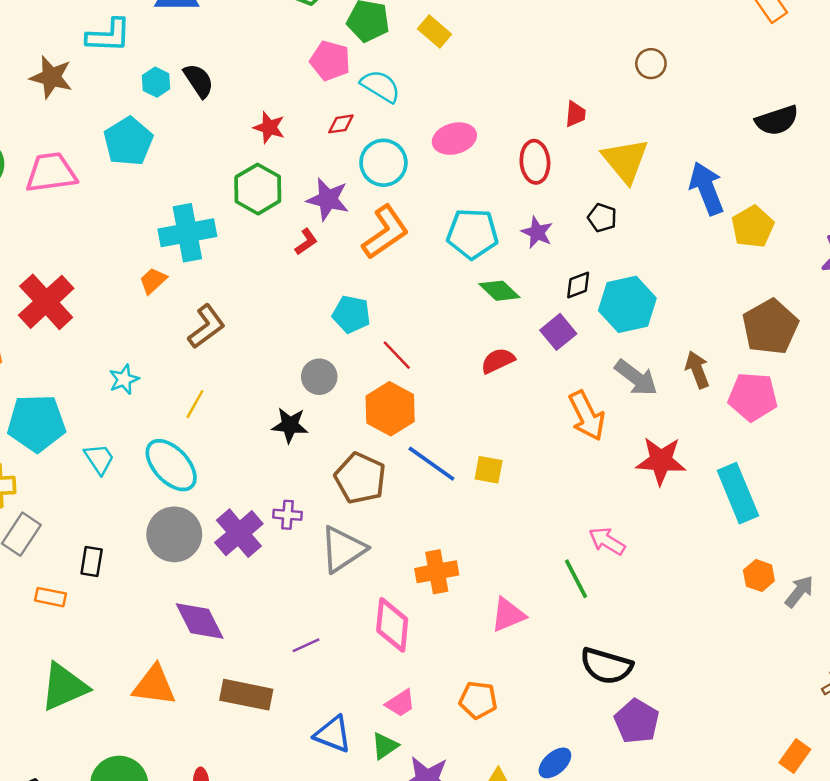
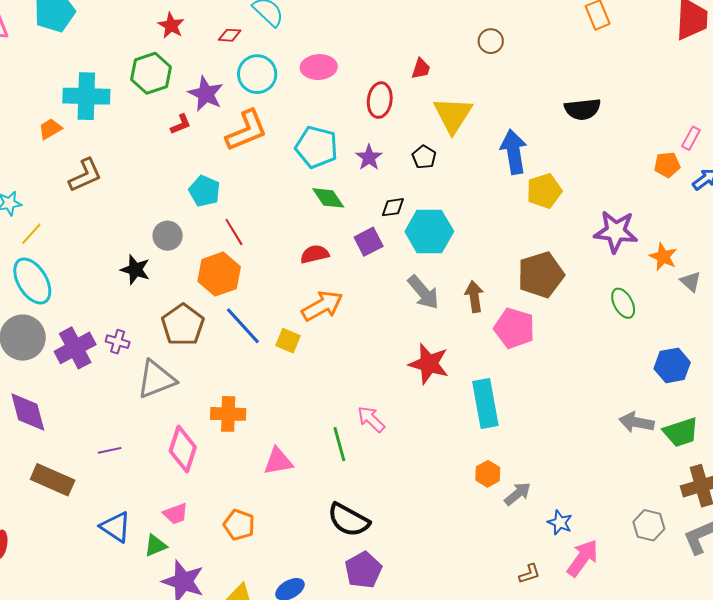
yellow line: (195, 404) -> (31, 234), moved
orange arrow: (587, 416) -> (322, 306), moved, turned -105

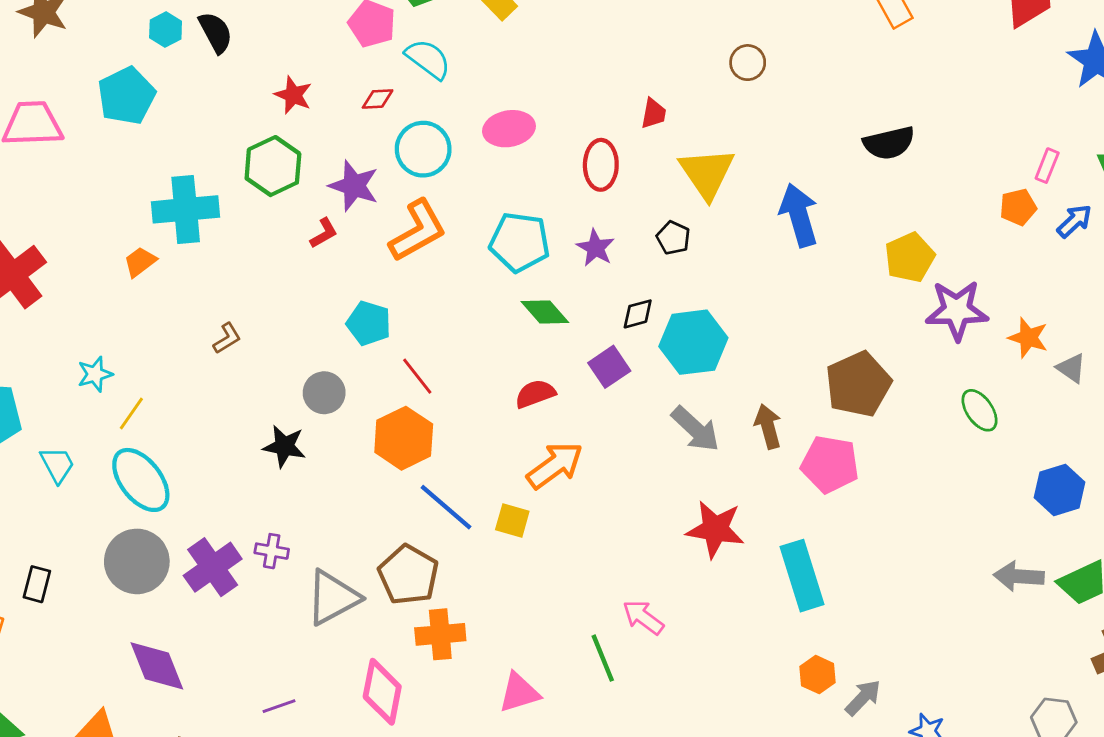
brown L-shape: (85, 175) -> (227, 338), moved, size x0.6
yellow pentagon: (544, 191) -> (910, 257), moved
brown pentagon: (183, 325) -> (408, 575), moved

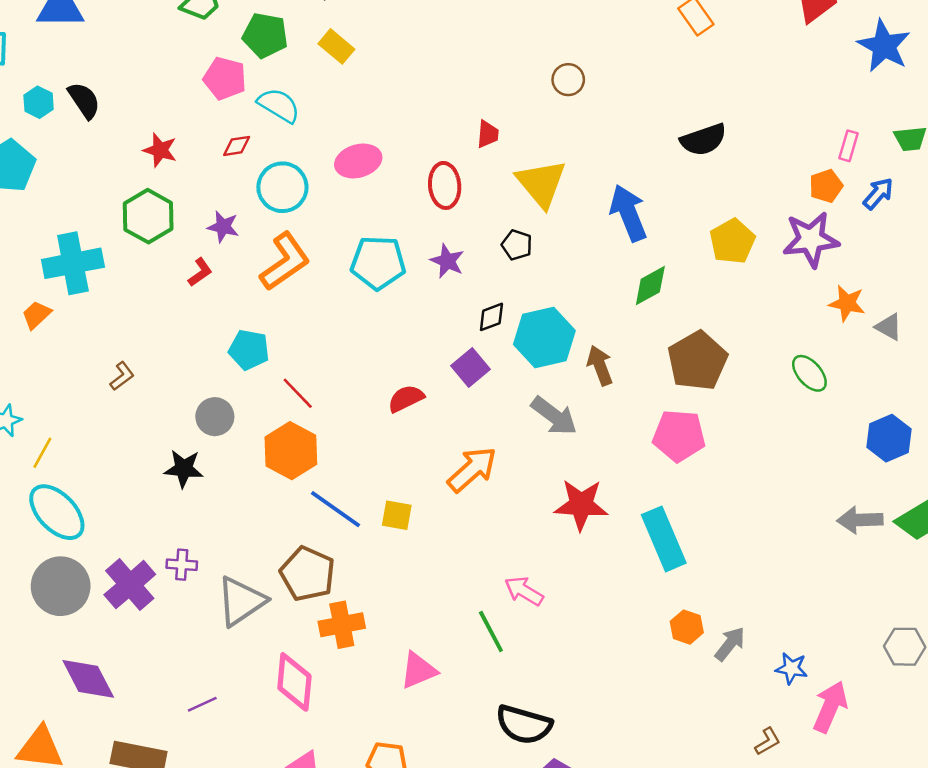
purple star: (354, 186) -> (223, 227), size x0.7
purple star: (957, 310) -> (811, 239), moved
green diamond: (545, 312) -> (650, 286), moved, turned -72
brown arrow: (768, 426) -> (600, 366), moved
orange arrow: (555, 465) -> (472, 469), moved

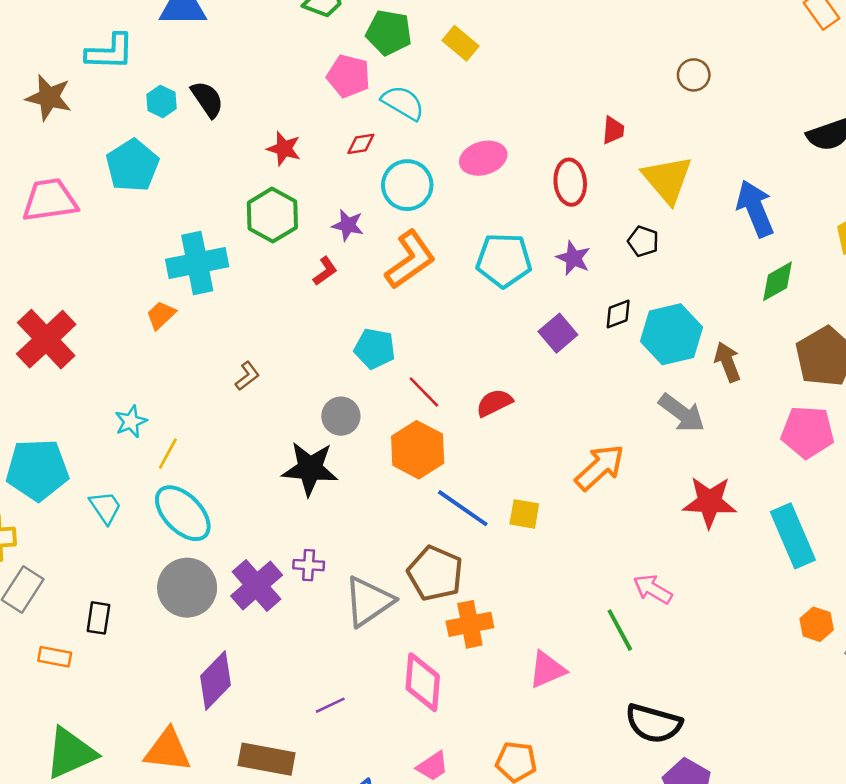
purple square: (470, 367) -> (558, 333), moved
red semicircle: (406, 399) -> (494, 403), moved
black star: (184, 469) -> (310, 469), size x1.4
purple diamond: (88, 679) -> (215, 681), turned 72

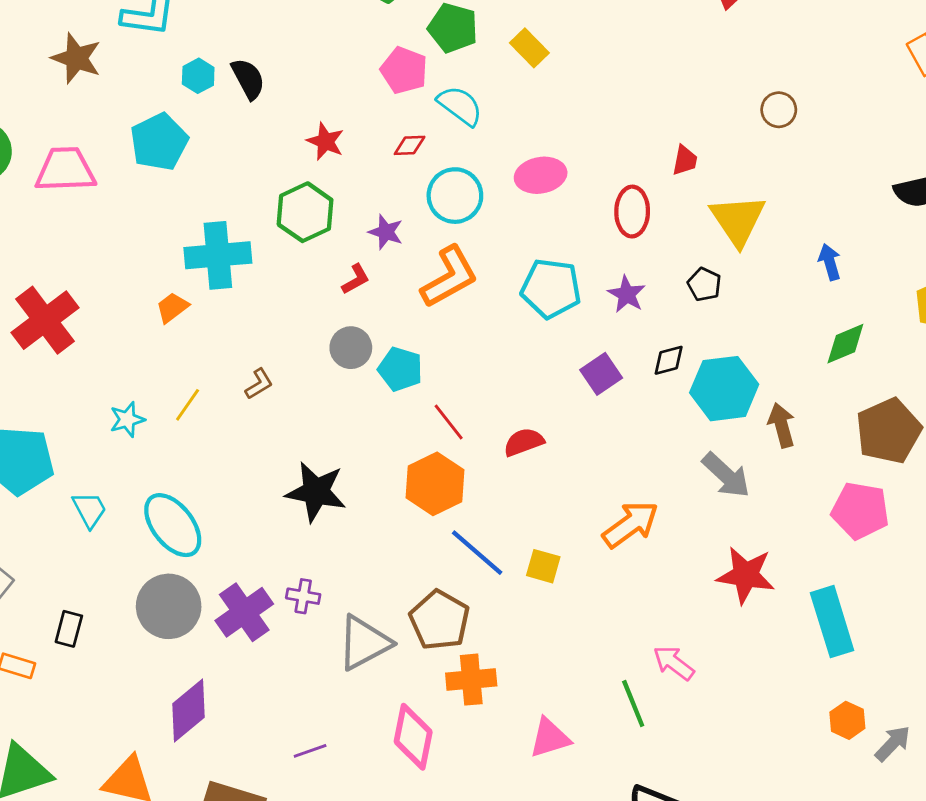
blue arrow: (755, 209) -> (830, 262), size x0.6
gray circle: (341, 416) -> (351, 348), moved
yellow line: (168, 454) -> (188, 405), moved

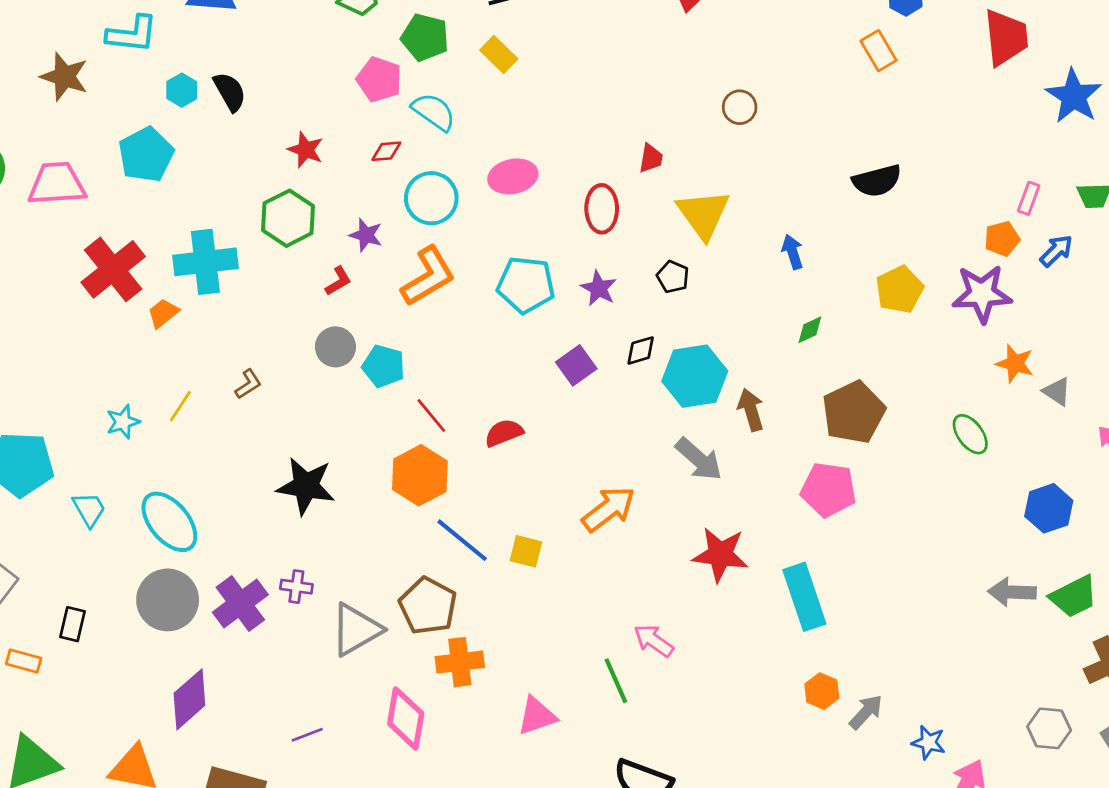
red cross: (45, 320) -> (113, 269), moved
green diamond: (845, 344) -> (810, 330), size x0.7

